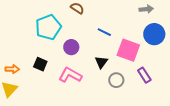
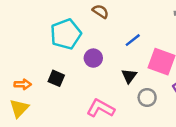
blue line: (104, 32) -> (133, 40), turned -64
pink L-shape: (70, 75) -> (100, 108), moved

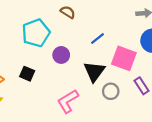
black triangle: (129, 76) -> (94, 71), size x1.5
pink L-shape: (100, 108) -> (68, 101), turned -60

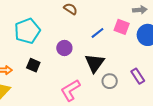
cyan pentagon: (36, 33) -> (27, 31), moved
pink square: (124, 58) -> (122, 27), moved, size x0.7

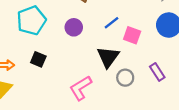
pink square: (122, 27) -> (132, 35), moved
purple circle: (64, 48) -> (74, 27), moved

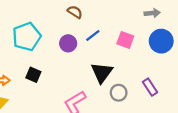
blue line: (111, 23) -> (93, 35), moved
pink square: (132, 35) -> (125, 40), moved

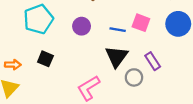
blue line: (93, 35) -> (118, 30), moved, turned 48
purple rectangle: (150, 87) -> (153, 61), moved

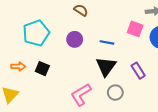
pink square: (141, 23) -> (135, 29), moved
orange arrow: (13, 65) -> (18, 66), moved
gray circle: (134, 77) -> (115, 93), moved

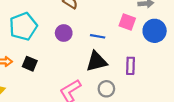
black triangle: (106, 66) -> (97, 61), turned 40
purple rectangle: (138, 71) -> (130, 66), turned 35

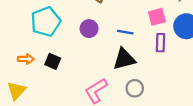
pink square: (127, 22) -> (157, 17), turned -35
purple rectangle: (130, 66) -> (160, 43), moved

